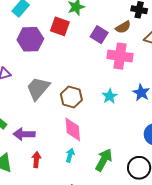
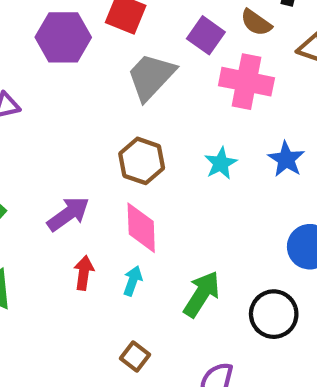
brown semicircle: (123, 27) -> (256, 23), turned 63
gray trapezoid: (38, 88) -> (151, 77), moved
purple arrow: (24, 134) -> (68, 214), moved, turned 140
red arrow: (36, 160) -> (84, 273), moved

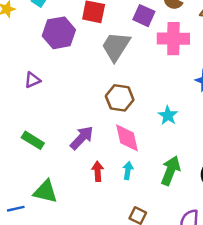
cyan star: (221, 163) -> (168, 115), moved

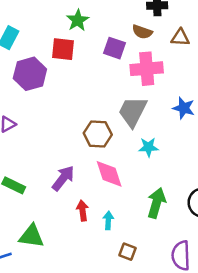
gray trapezoid: (116, 46) -> (133, 112), moved
cyan star: (168, 115) -> (148, 147), turned -30
cyan arrow: (128, 171) -> (108, 220), moved

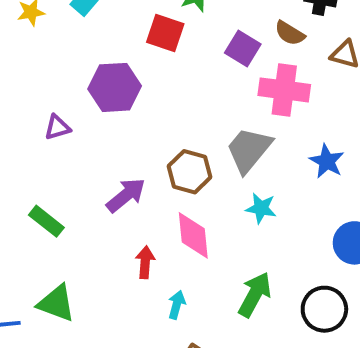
purple hexagon: (30, 74) -> (115, 87), moved
purple arrow: (63, 178) -> (126, 195), moved
red arrow: (83, 211) -> (145, 262), moved

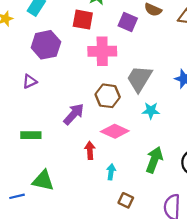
purple hexagon: (115, 87) -> (46, 45), moved
pink cross: (284, 90) -> (102, 51), moved
green rectangle: (46, 221) -> (31, 135), turned -30
pink diamond: (193, 235) -> (115, 131), turned -52

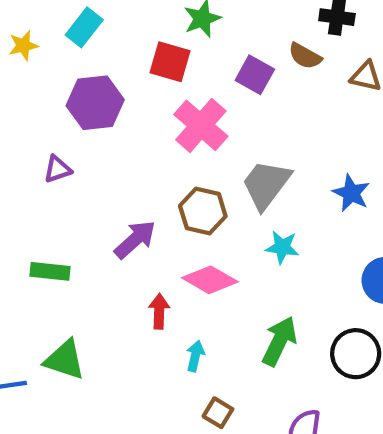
pink cross: (102, 51) -> (201, 125), turned 36

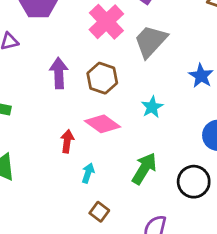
gray trapezoid: (266, 184) -> (151, 41), moved
purple arrow: (135, 240) -> (59, 73), moved, turned -56
cyan star: (282, 247) -> (152, 107), turned 30

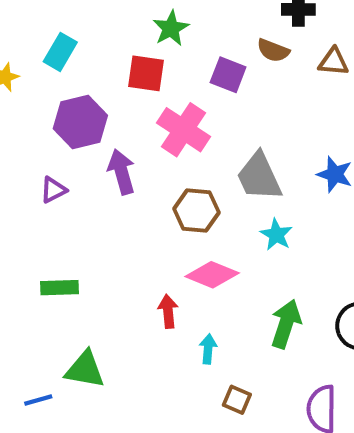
gray trapezoid: (151, 41) -> (259, 177), moved, turned -54
purple arrow: (59, 73) -> (121, 172), moved

